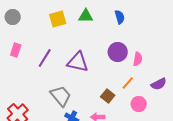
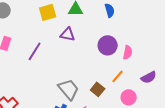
purple triangle: (78, 62) -> (68, 34), moved, size x0.7
gray trapezoid: (61, 96) -> (69, 89), moved

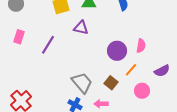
purple circle: (108, 45) -> (117, 51), moved

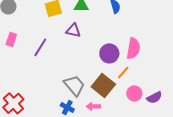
pink semicircle: (141, 46) -> (133, 48), size x1.5
purple semicircle: (162, 71) -> (154, 97), moved
brown square: (111, 83) -> (103, 85), size x1.6

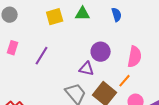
purple triangle: (73, 30) -> (87, 69), moved
purple circle: (109, 53) -> (101, 52), moved

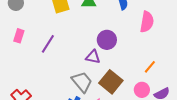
pink semicircle: (135, 57) -> (147, 22), moved
orange line: (125, 81) -> (150, 67), moved

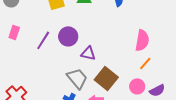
pink semicircle: (147, 22) -> (142, 40), moved
purple circle: (107, 40) -> (68, 36), moved

